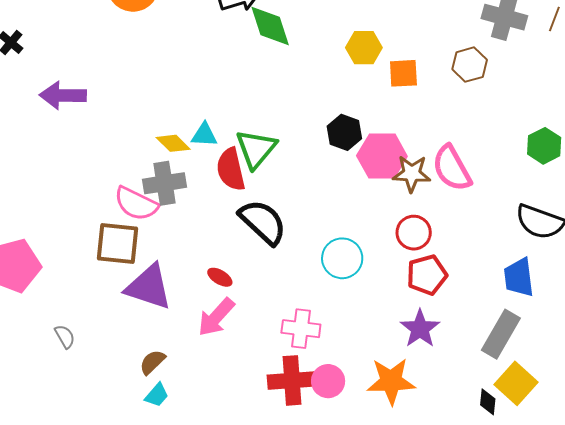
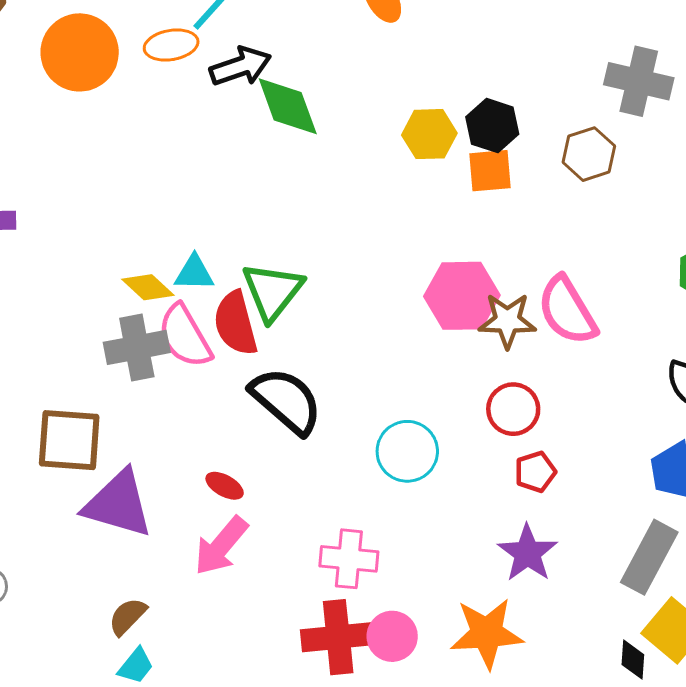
black hexagon: (344, 132) -> (492, 126), moved
pink semicircle: (136, 204) -> (185, 336), moved, turned 36
red pentagon: (427, 275) -> (535, 472), size x0.7

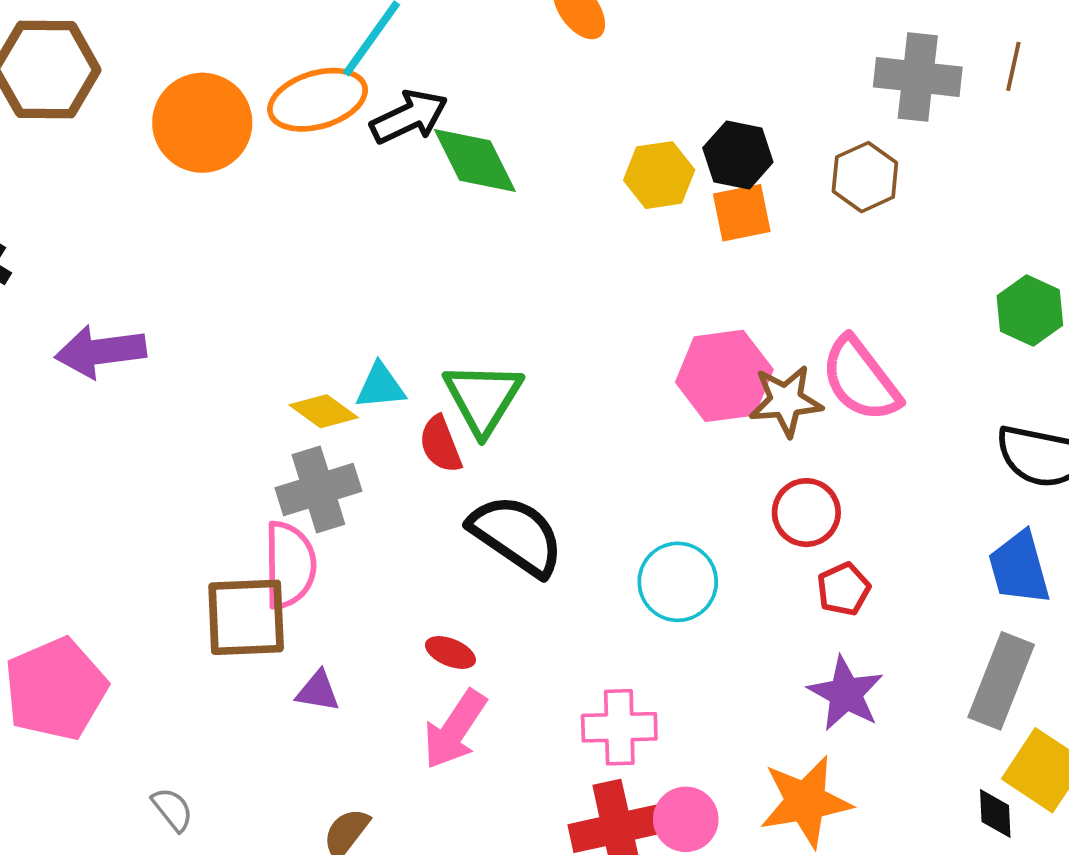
orange ellipse: (171, 45) -> (318, 100), size x1.4
red semicircle: (236, 323) -> (440, 444), size x0.7
pink semicircle: (185, 336) -> (290, 565), moved, turned -144
purple triangle: (118, 504) -> (318, 691), size x0.5

